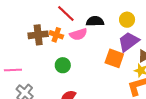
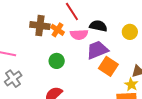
purple trapezoid: (129, 42) -> (97, 50), moved

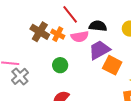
brown cross: (40, 26) -> (40, 32), turned 30
gray cross: (13, 79) -> (20, 76), moved

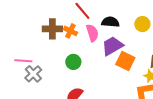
brown cross: (40, 32) -> (52, 29), turned -30
pink semicircle: (80, 37) -> (92, 33), turned -96

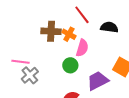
pink semicircle: (92, 33) -> (82, 48), moved, turned 30
purple trapezoid: (112, 46) -> (98, 81), moved

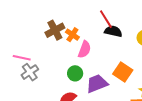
red line: (82, 15) -> (106, 19), moved
brown cross: (51, 31) -> (55, 30), turned -36
green circle: (70, 65) -> (75, 73), moved

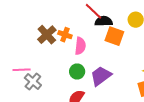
orange square: (123, 72) -> (114, 36), moved

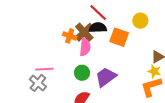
black semicircle: (104, 21) -> (98, 28), moved
brown cross: (47, 35) -> (84, 32), moved
pink line: (22, 70) -> (44, 69), moved

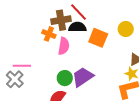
yellow circle: (140, 21) -> (126, 29), moved
brown cross: (84, 32) -> (61, 20), moved, turned 30
green circle: (82, 73) -> (65, 78), moved

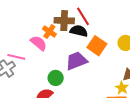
pink semicircle: (64, 46) -> (39, 43), moved, turned -72
purple trapezoid: (83, 77) -> (76, 61), moved

